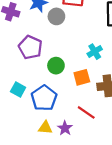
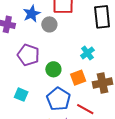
blue pentagon: (44, 98) -> (59, 99), moved

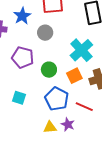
gray circle: (49, 24) -> (45, 33), moved
cyan cross: (87, 53) -> (81, 50), size x1.6

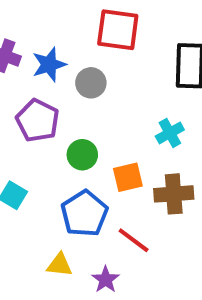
blue star: (22, 16) -> (49, 64), moved
cyan cross: (81, 50) -> (170, 133), moved, size x0.6
purple star: (68, 124) -> (106, 280), moved

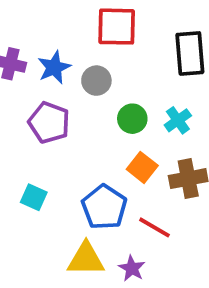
green circle: (82, 155) -> (132, 119), moved
orange square: (128, 177) -> (142, 167), turned -32
yellow triangle: (60, 265) -> (86, 259), size x1.5

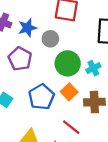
green circle: (132, 119) -> (68, 63), size x1.5
blue pentagon: (104, 207) -> (41, 97), moved

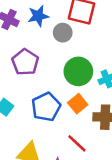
blue star: (27, 28) -> (38, 16), moved
gray circle: (50, 39) -> (63, 33), moved

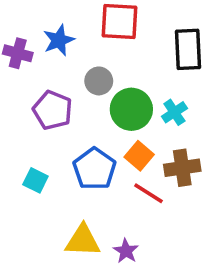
gray circle: (63, 33) -> (99, 81), moved
red line: (77, 143) -> (149, 193), moved

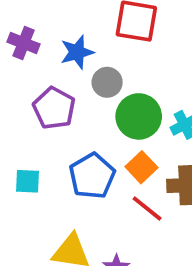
blue star: (59, 40) -> (77, 52), moved
cyan square: (35, 180) -> (27, 181), turned -30

